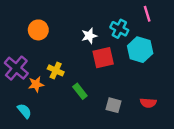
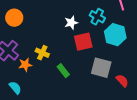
orange circle: (38, 30) -> (14, 18), moved
red semicircle: (148, 103) -> (122, 81), turned -136
gray square: (114, 105) -> (101, 68), moved, size x1.5

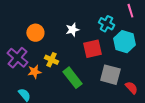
orange circle: (14, 18) -> (35, 33), moved
white star: (71, 23) -> (72, 30), moved
green rectangle: (63, 71) -> (72, 78), size x1.5

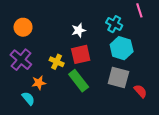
orange circle: (35, 33) -> (23, 27), moved
cyan hexagon: (124, 42) -> (122, 48), moved
red square: (92, 49) -> (81, 54), moved
orange star: (34, 72) -> (39, 83), moved

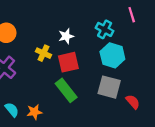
yellow cross: (57, 62) -> (43, 53), moved
orange star: (39, 83) -> (34, 112), moved

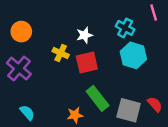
gray square: (109, 87) -> (129, 110), moved
green rectangle: (66, 90) -> (98, 98), moved
orange star: (34, 112) -> (75, 115), moved

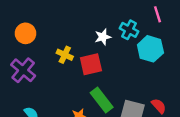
white star: (84, 35) -> (103, 37), moved
cyan hexagon: (133, 55) -> (150, 49), moved

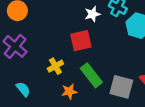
yellow cross: (65, 55) -> (55, 66), moved, turned 35

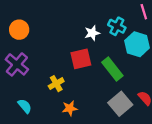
green rectangle: (91, 75) -> (112, 69), moved
gray square: (121, 87) -> (120, 104), turned 35

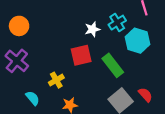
cyan cross: (117, 26) -> (117, 23), turned 30
cyan semicircle: (25, 106) -> (33, 98), moved

